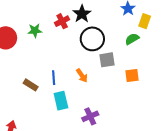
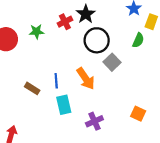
green semicircle: (132, 39) -> (138, 40), turned 144
gray square: (107, 60) -> (112, 62), turned -35
orange arrow: (82, 76) -> (86, 79), size x1.5
orange square: (132, 76) -> (138, 114), moved, turned 32

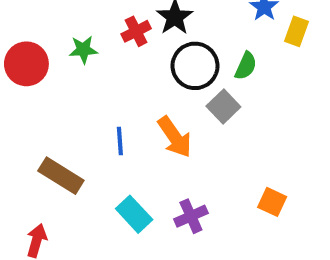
green semicircle: (138, 40) -> (246, 66), moved
brown rectangle: (32, 88) -> (61, 176), moved, size x1.5
cyan rectangle: (64, 105) -> (134, 214), moved, turned -30

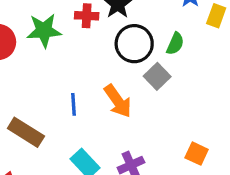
red cross: (136, 31) -> (87, 16), turned 30
green star: (83, 50) -> (44, 31), size x1.5

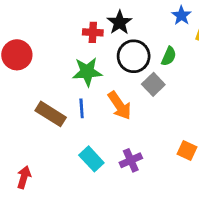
green star: (44, 31) -> (87, 72), moved
brown rectangle: (26, 132) -> (51, 114), moved

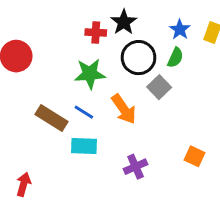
blue star: (181, 15) -> (180, 30), moved
blue line: (82, 108) -> (84, 112), turned -54
cyan rectangle: (91, 159) -> (84, 146), moved, turned -45

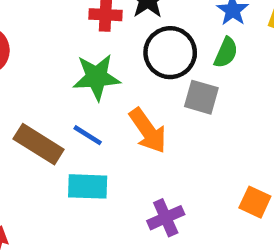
gray square: (159, 87) -> (201, 97), turned -30

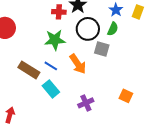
cyan rectangle: (88, 186) -> (51, 89), turned 48

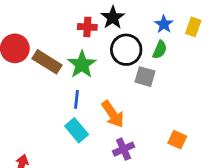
green star: (55, 40) -> (82, 64), turned -30
orange arrow: (78, 64) -> (113, 114), moved
blue line: (51, 66) -> (77, 99), turned 64
brown rectangle: (29, 70) -> (47, 62), moved

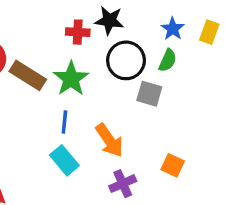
black star: (113, 18) -> (109, 20), turned -30
orange square: (177, 140) -> (173, 165), moved

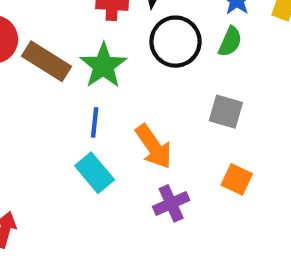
gray square: (149, 94) -> (226, 112), moved

